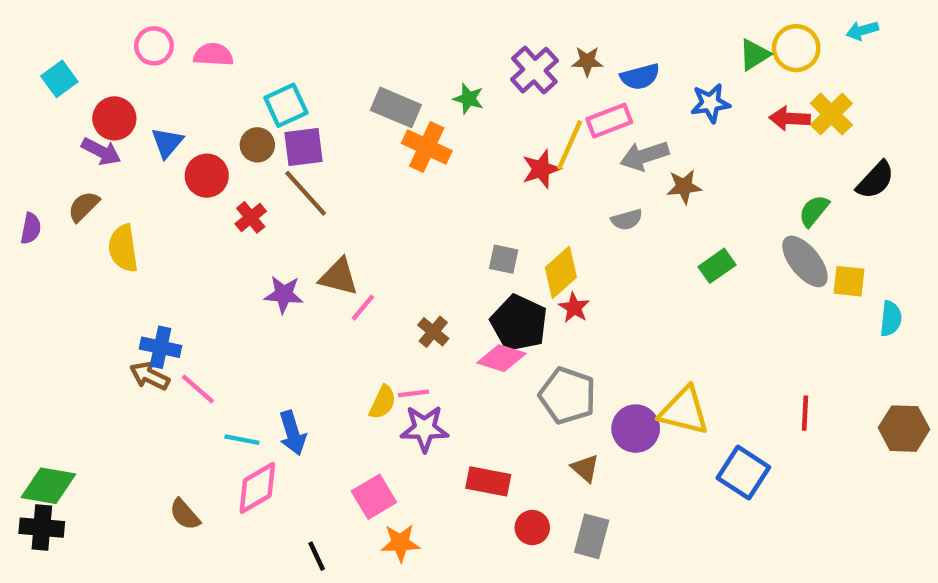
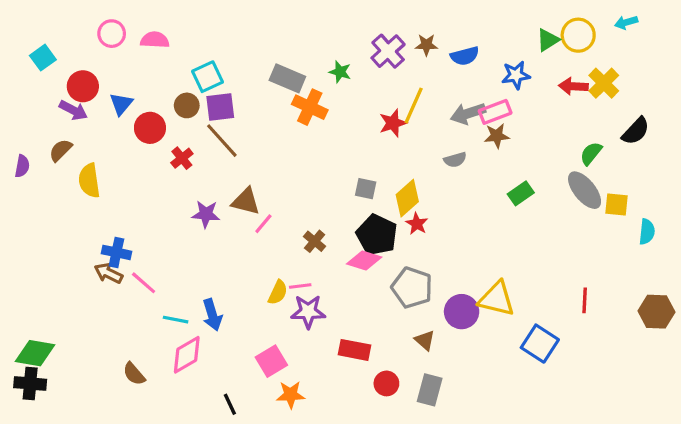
pink rectangle: (609, 121) -> (495, 112), moved

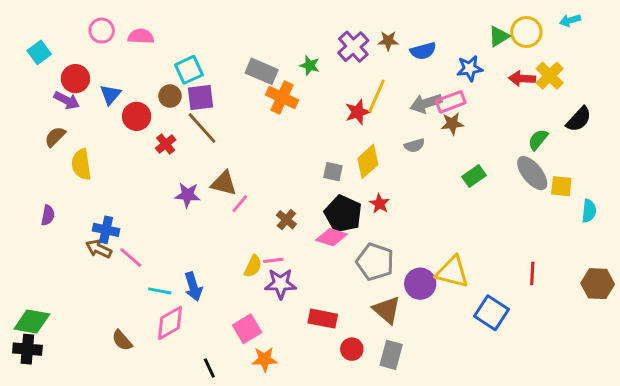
purple semicircle: (22, 166) -> (48, 215), moved
yellow diamond: (407, 198) -> (368, 161), moved
brown triangle: (425, 340) -> (387, 310), size x1.5

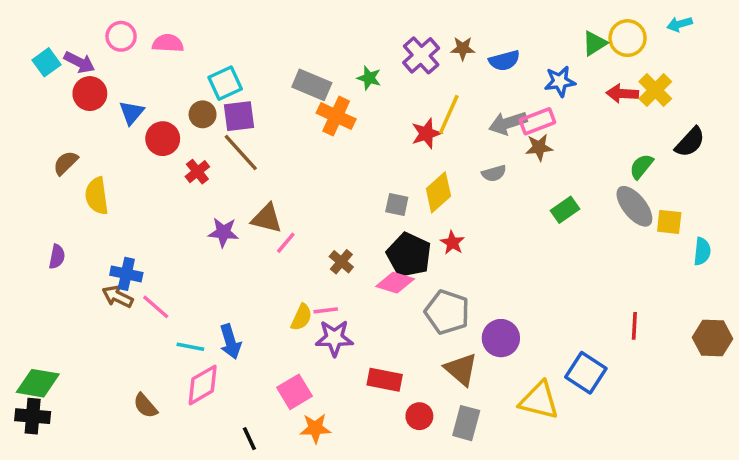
purple arrow: (67, 100) -> (79, 62), moved
yellow triangle: (452, 272) -> (539, 401), moved

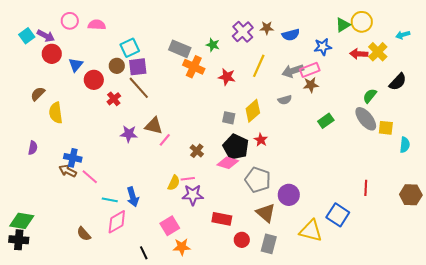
cyan arrow: (680, 24) -> (403, 35), moved
red star: (426, 133) -> (227, 77), moved, turned 30

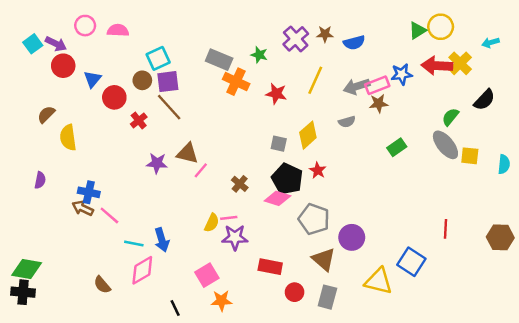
blue star: (323, 47) -> (402, 74), moved
red arrow: (359, 54) -> (437, 66), size x1.4
cyan semicircle: (405, 145) -> (504, 164), moved

